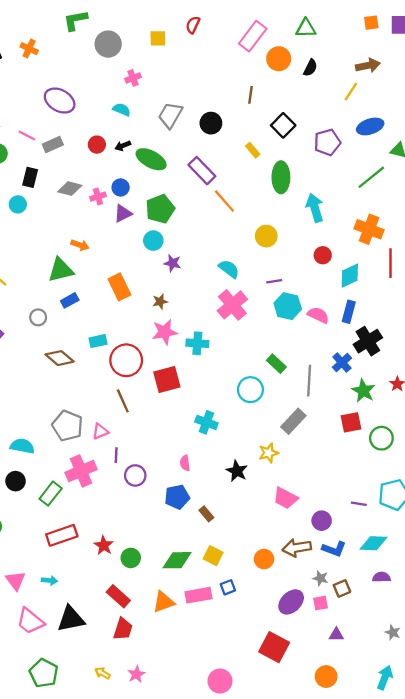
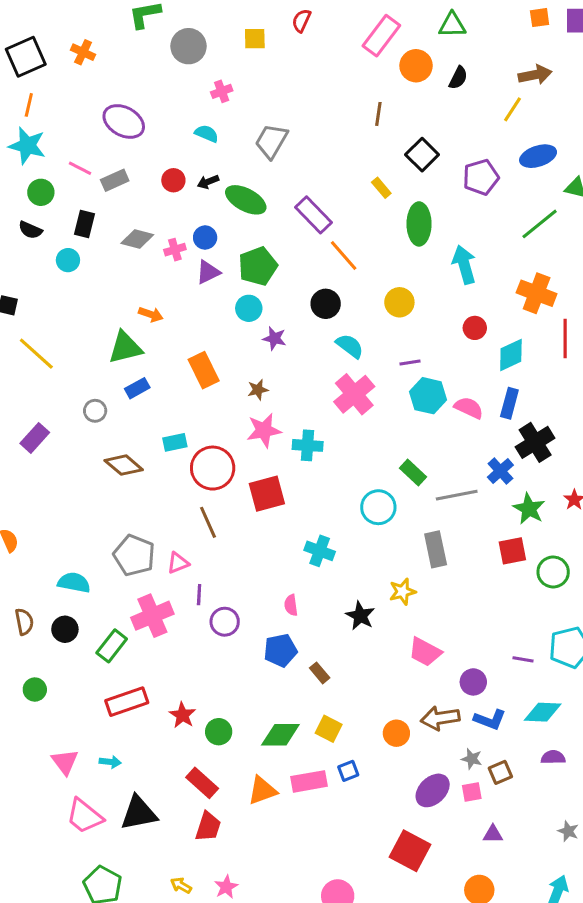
black circle: (211, 123) -> (326, 304), moved
gray line: (309, 381) -> (457, 495), turned 76
gray rectangle: (293, 421) -> (436, 549), turned -55

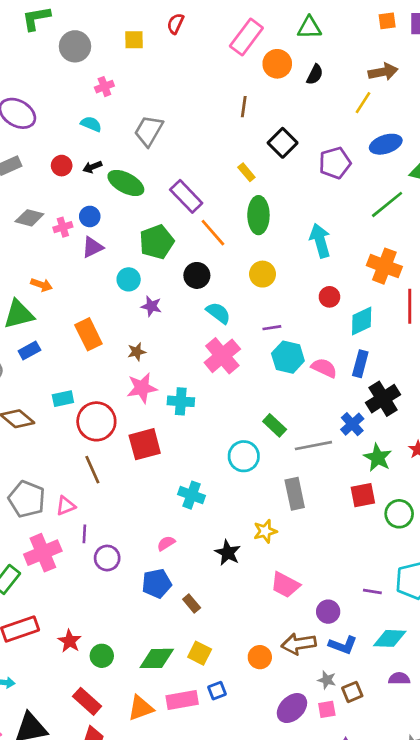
green ellipse: (419, 224) -> (258, 215), moved
green pentagon: (258, 266) -> (157, 242), moved
pink semicircle: (291, 605) -> (166, 543), turned 66

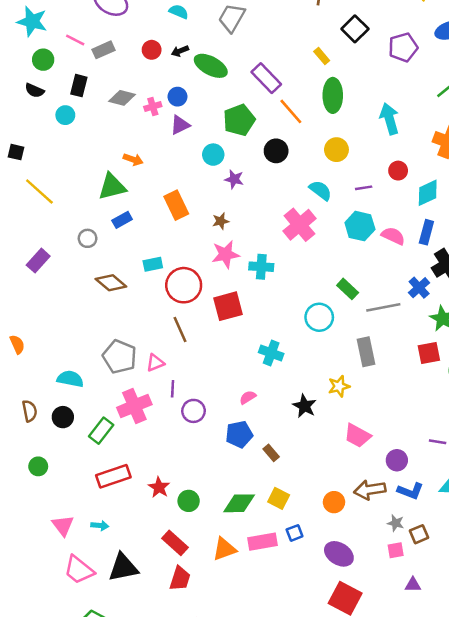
cyan semicircle: (218, 313) -> (320, 190), moved
purple line: (272, 328) -> (364, 188), moved
purple ellipse: (292, 708) -> (339, 554), moved, turned 76

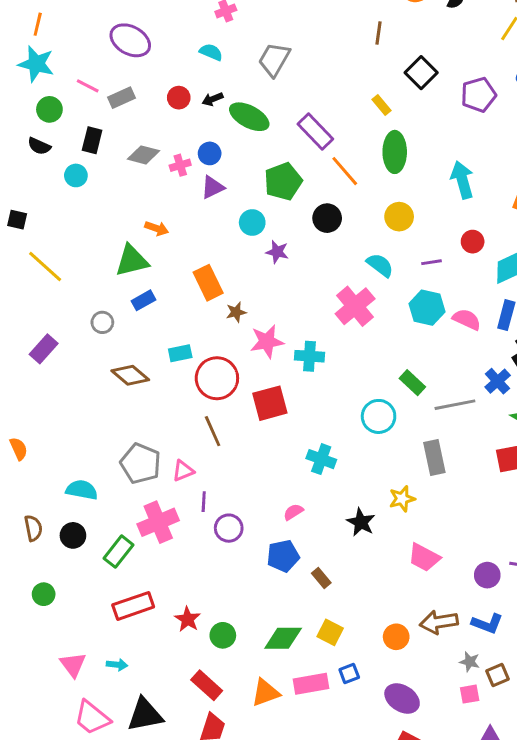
brown star: (221, 221) -> (236, 312), moved
purple circle: (397, 460) -> (487, 575), moved

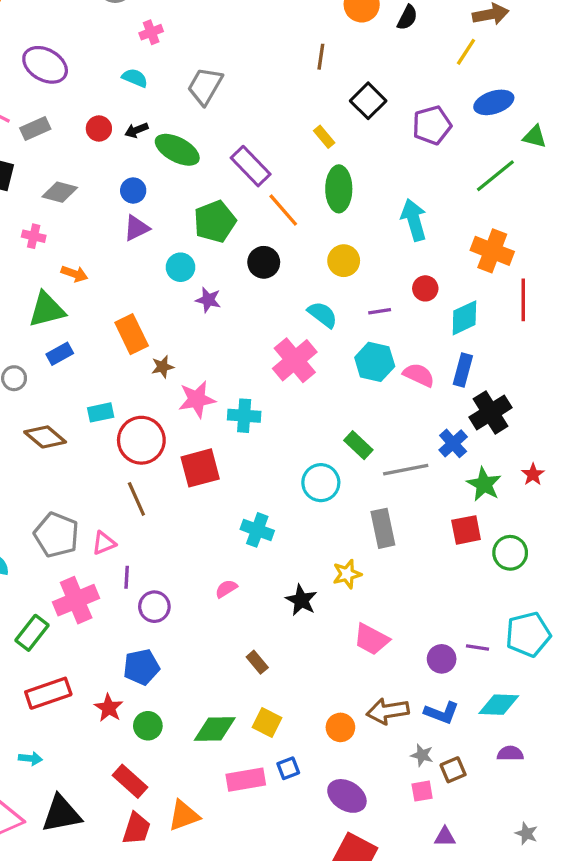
pink cross: (180, 165) -> (34, 236), moved, turned 30
blue pentagon: (283, 556) -> (141, 667), moved
orange triangle: (265, 693) -> (184, 816), moved

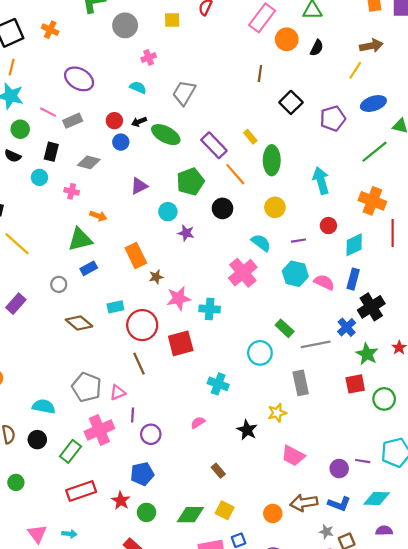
yellow rectangle: (324, 137) -> (250, 137), moved
blue circle: (133, 191) -> (121, 142), moved

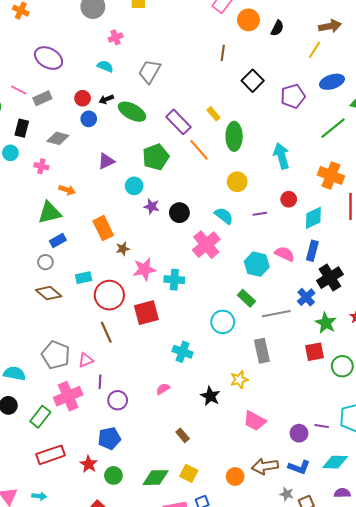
black circle: (222, 208) -> (179, 213), moved
cyan hexagon: (295, 274) -> (257, 264), moved
gray circle: (59, 284) -> (45, 262), moved

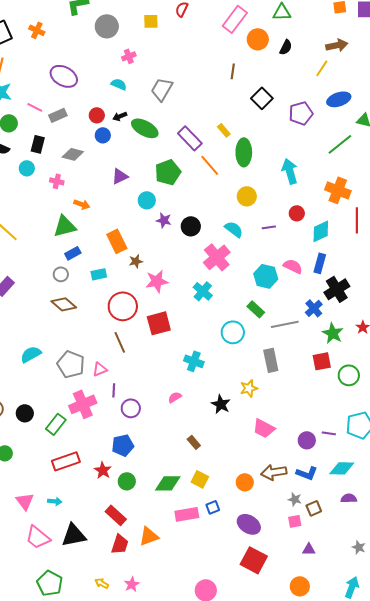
cyan rectangle: (84, 278) -> (99, 274), moved
cyan cross: (174, 280) -> (203, 291), moved, turned 36
cyan semicircle: (15, 373) -> (31, 354), moved, turned -40

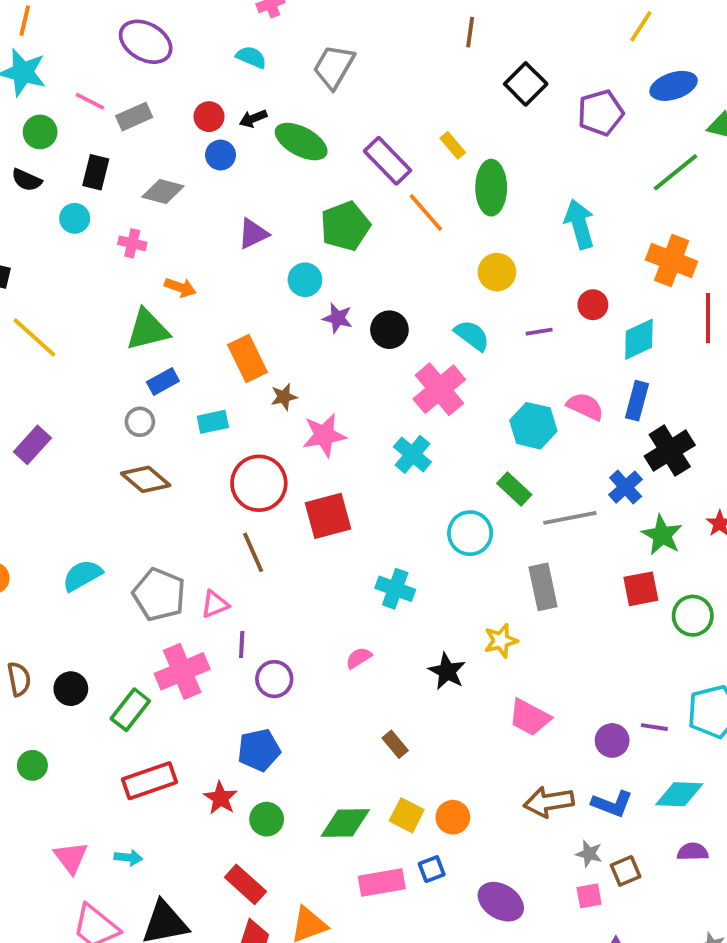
orange circle: (245, 482) -> (453, 817), moved

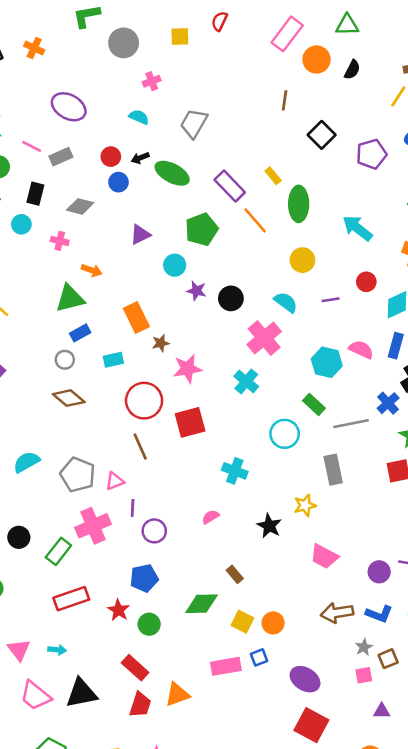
cyan arrow: (579, 224) -> (357, 228), turned -36
green diamond: (345, 823) -> (202, 604), moved
gray star: (589, 854) -> (364, 647), turned 30

